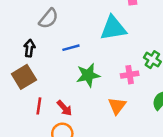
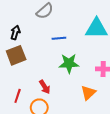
black arrow: (29, 48) -> (15, 32), moved
red line: (39, 106) -> (18, 96), moved

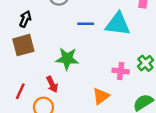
blue line: (59, 38) -> (86, 24), moved
green star: (69, 63) -> (67, 59), moved

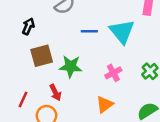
cyan triangle: (118, 24) -> (122, 32), turned 44
brown square: (23, 45) -> (42, 56), moved
pink cross: (121, 71) -> (113, 73), moved, turned -35

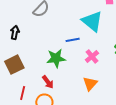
blue line: (89, 31) -> (73, 40), moved
brown square: (42, 56) -> (14, 65), moved

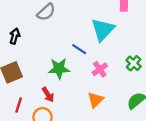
cyan triangle: (92, 21) -> (103, 30), turned 30
blue line: (73, 40) -> (79, 49), turned 40

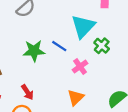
green cross: (134, 63) -> (102, 46), moved
green star: (59, 68) -> (34, 51), moved

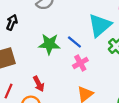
pink cross: (80, 67) -> (80, 63), moved

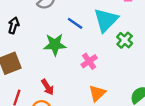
blue line: (74, 42) -> (75, 23), moved

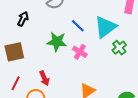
pink cross: (89, 61) -> (80, 52), moved, turned -32

